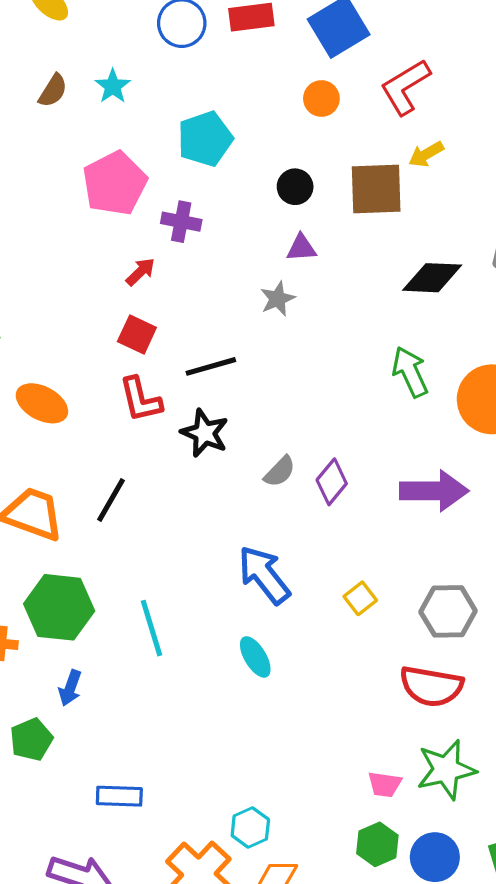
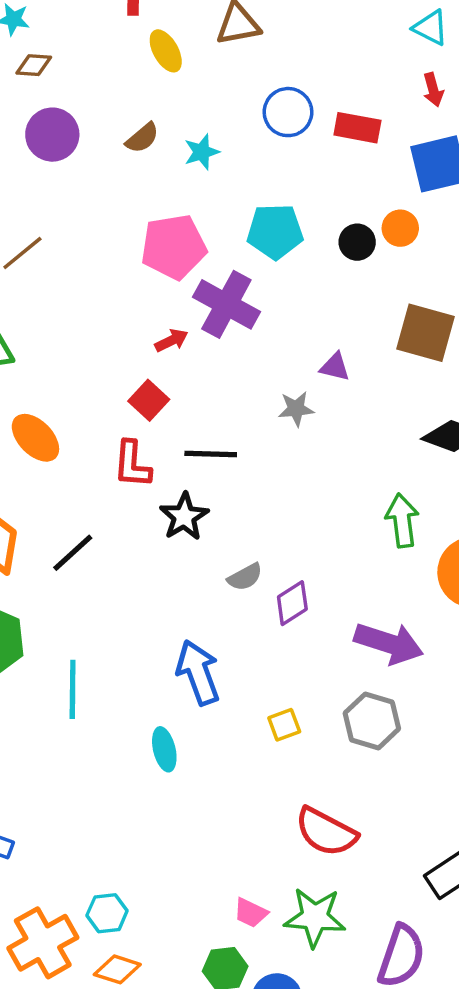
black circle: (295, 187) -> (357, 242), moved
purple cross: (181, 222) -> (226, 304), size x1.6
gray hexagon: (448, 611) -> (372, 721), moved

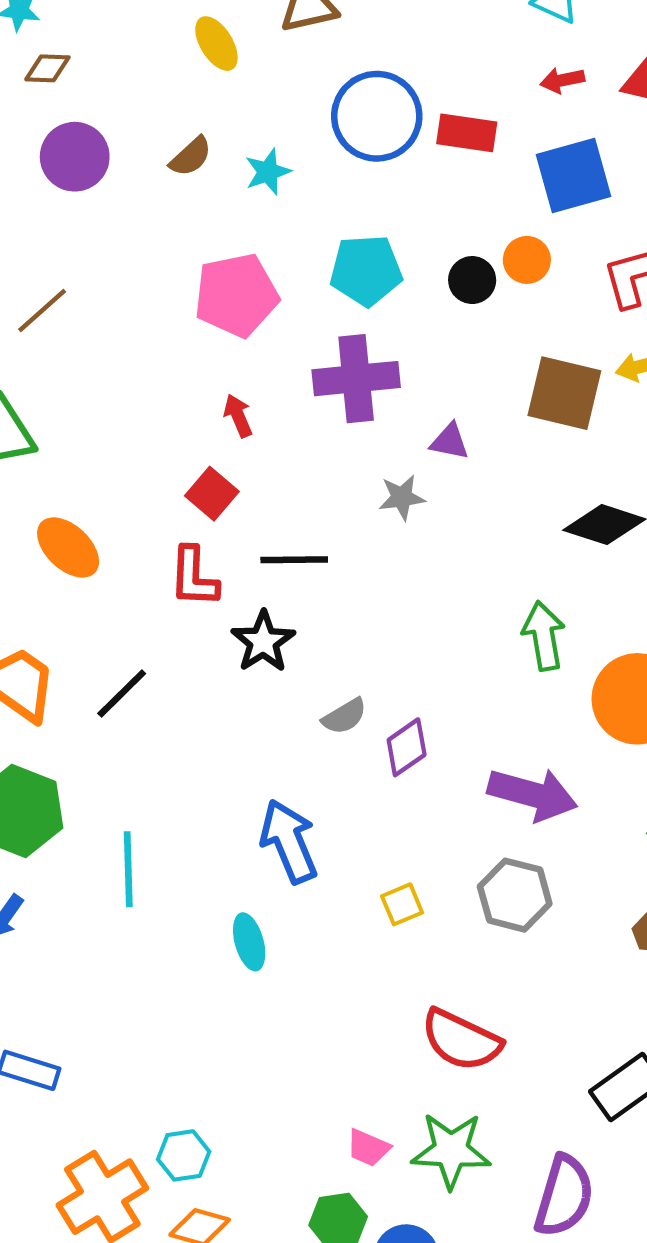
red arrow: (433, 90) -> (562, 80), turned 96
blue circle: (288, 112) -> (377, 116), size x1.4
purple cross: (226, 304) -> (356, 379), moved, turned -32
red arrow: (171, 340) -> (238, 416), turned -84

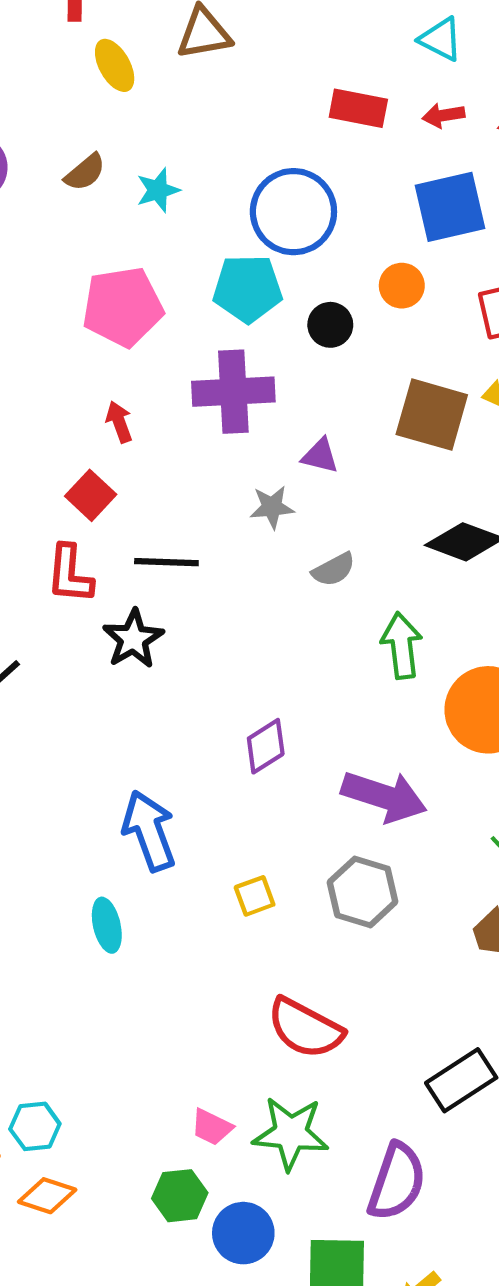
blue circle: (377, 116) -> (293, 212), moved
red rectangle: (467, 133) -> (358, 108), moved
black circle: (472, 280) -> (330, 325), moved
gray semicircle: (344, 716) -> (334, 570), moved

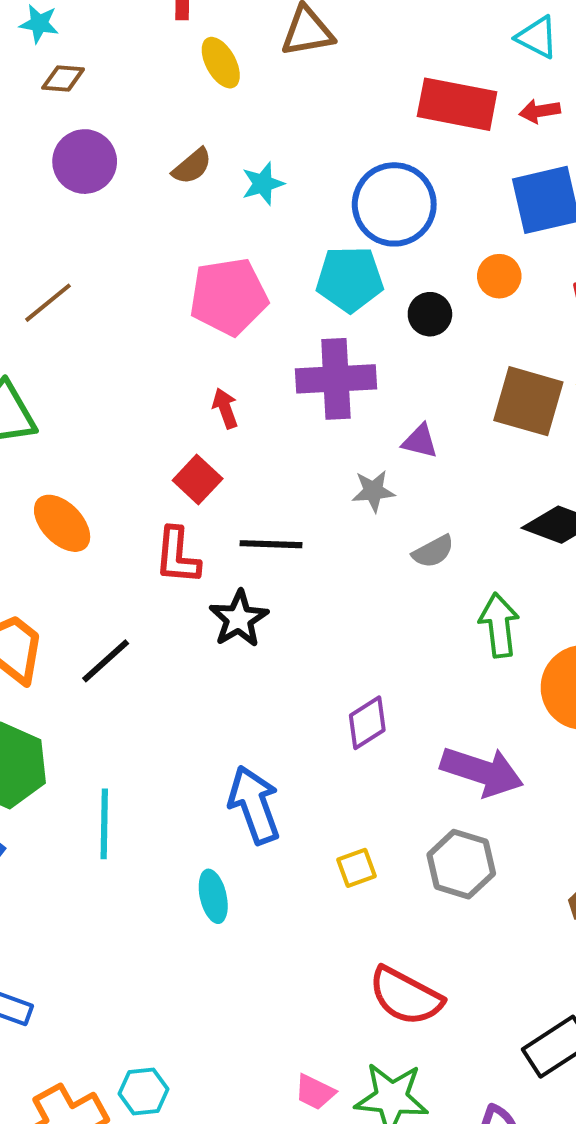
red rectangle: (358, 108) -> (457, 104), size x1.4

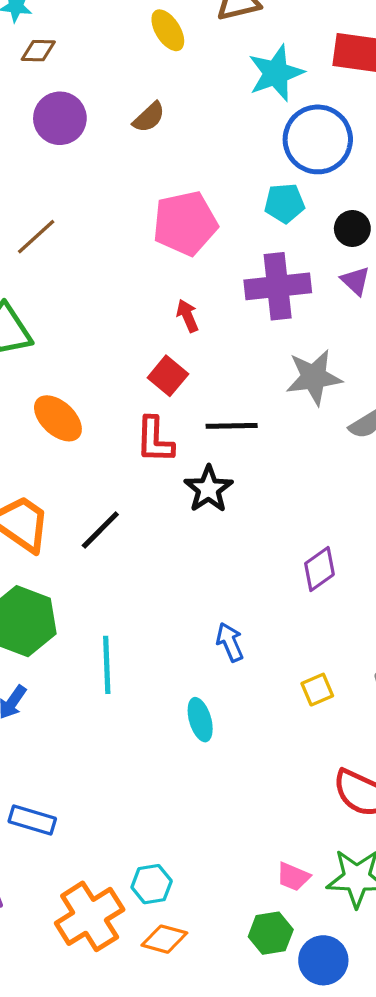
cyan star: (263, 184) -> (276, 73), moved, size x1.6
cyan pentagon: (350, 279) -> (284, 203), size x0.7
purple triangle: (420, 441) -> (355, 281), moved, turned 32
gray star: (373, 491) -> (314, 377), size x1.6
blue arrow: (254, 805) -> (230, 642), size x0.6

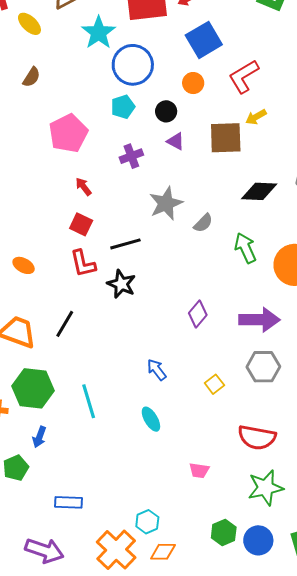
purple cross: (278, 286) -> (131, 156), size x0.6
orange ellipse: (58, 418) -> (24, 265), size x0.7
pink trapezoid: (293, 877) -> (199, 470), moved

